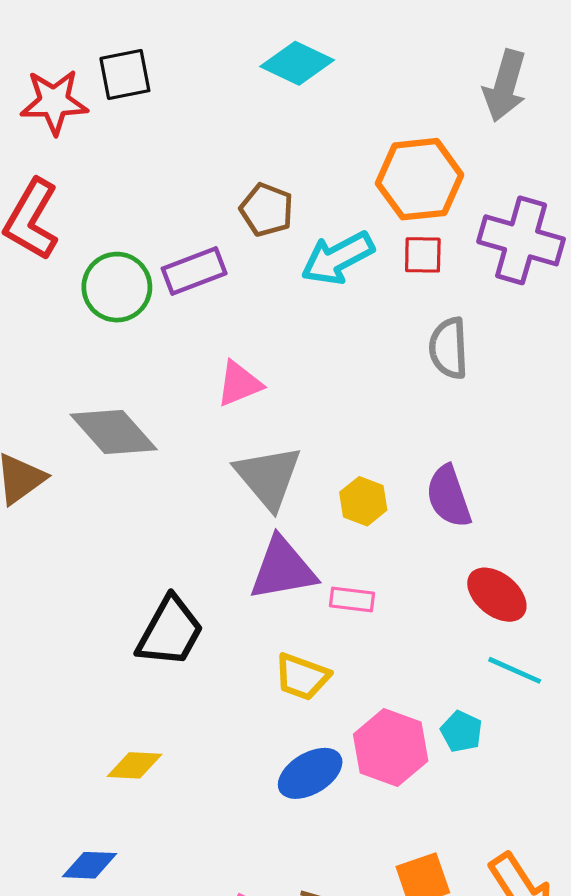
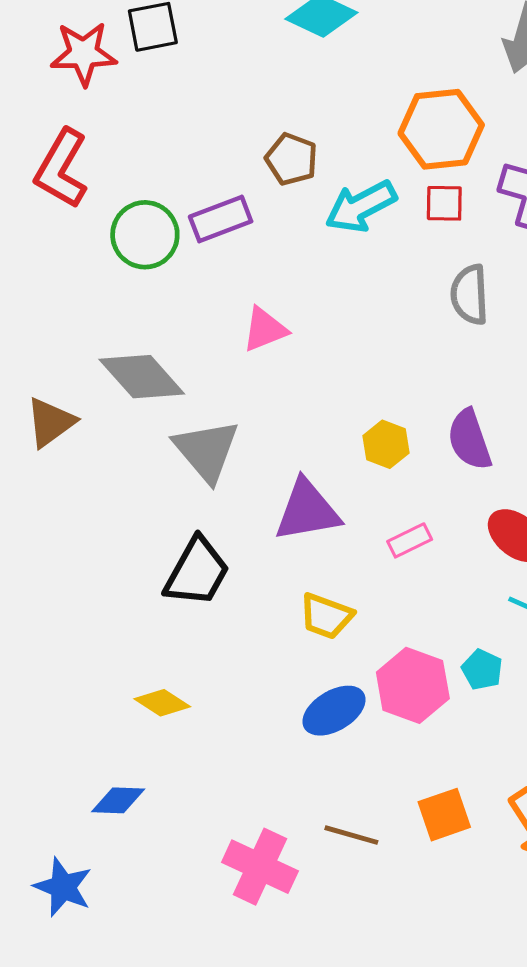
gray triangle: (268, 477) -> (206, 451), moved
pink rectangle: (352, 599) -> (410, 540), moved, turned -33
yellow diamond: (135, 765) -> (162, 703), turned 30

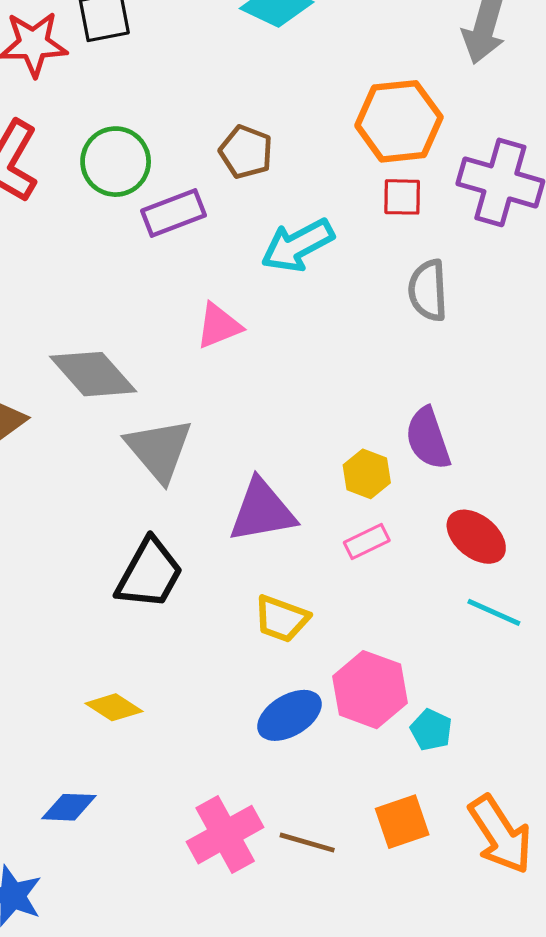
cyan arrow: (361, 206) -> (298, 245), moved
green circle: (145, 235) -> (116, 162), moved
yellow hexagon: (386, 444) -> (367, 474), moved
cyan pentagon: (482, 670) -> (431, 730), moved
pink cross: (260, 867) -> (225, 835), moved, turned 36

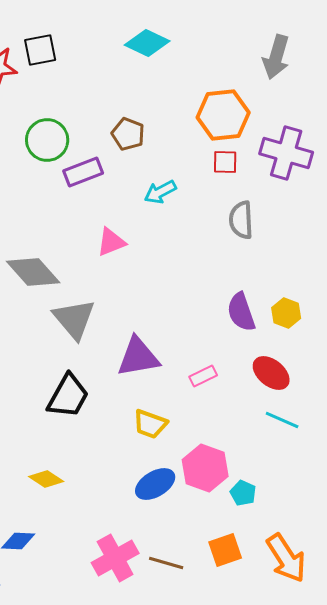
cyan arrow: (298, 245) -> (160, 192), size x0.7
yellow hexagon: (367, 474) -> (286, 313), moved

